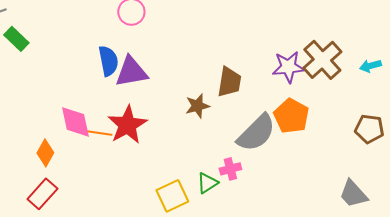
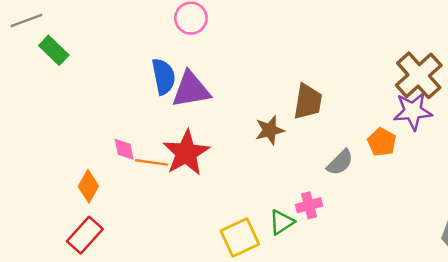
purple star: (288, 67) -> (413, 111), moved
orange pentagon: (291, 116) -> (382, 142), size x0.7
pink diamond: (75, 122) -> (124, 149), size x0.6
gray semicircle: (256, 133) -> (340, 162), size x0.6

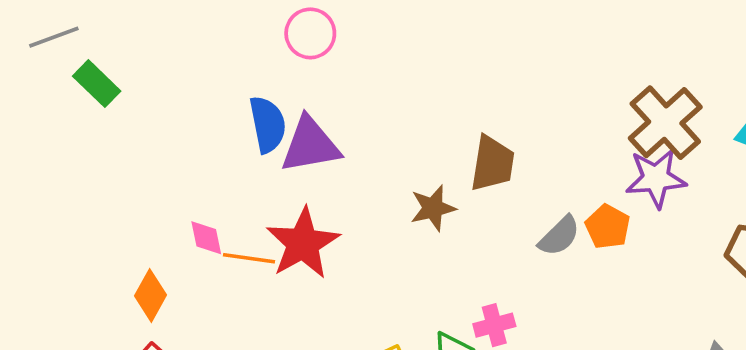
gray semicircle: (340, 162) -> (559, 236), moved

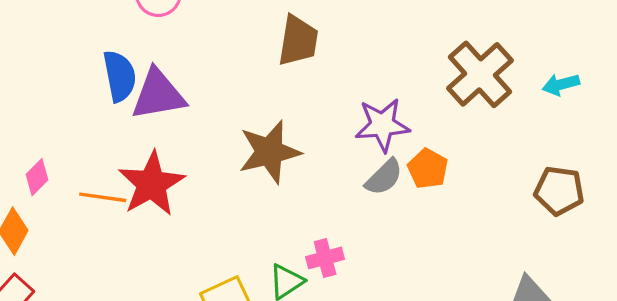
brown trapezoid: (492, 163) -> (298, 41), moved
purple star: (656, 178) -> (382, 125), moved
brown star: (433, 208) -> (269, 152), size x1.5
pink diamond: (206, 238) -> (37, 177), moved, turned 57

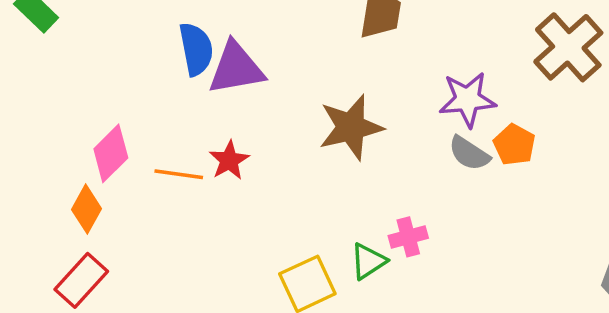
pink diamond: (37, 177) -> (111, 153), size x1.5
gray semicircle: (384, 177) -> (469, 153), turned 78
red star: (152, 184) -> (229, 160), size x0.6

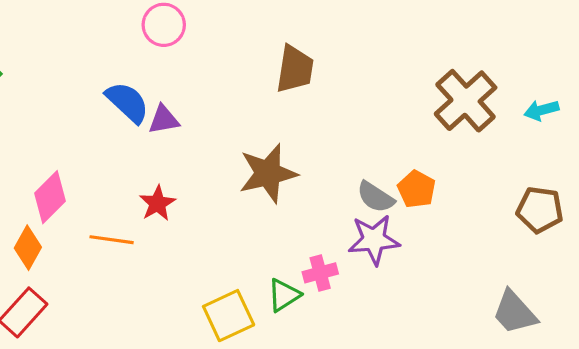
blue semicircle: (196, 49) -> (127, 102), turned -36
purple triangle: (236, 68) -> (164, 120), size x0.6
purple star: (467, 99) -> (374, 240), moved
orange line: (179, 174) -> (112, 240), moved

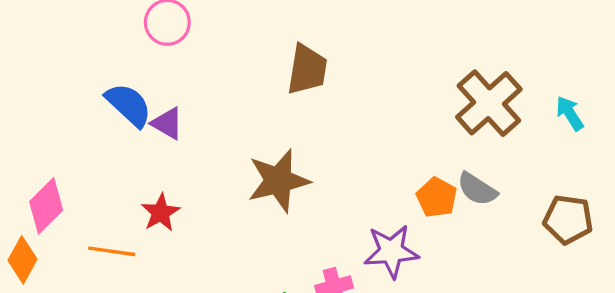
cyan arrow: (541, 110) -> (570, 113), turned 72
purple triangle: (164, 120) -> (167, 123), turned 40
gray semicircle: (375, 197) -> (477, 189), moved

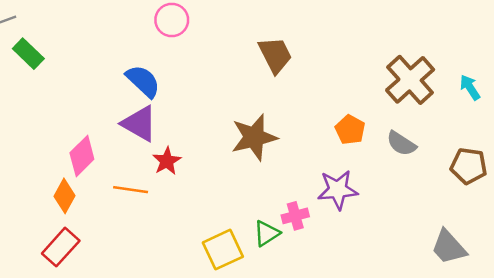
brown trapezoid: (307, 70) -> (275, 55), turned -36
purple triangle: (167, 123) -> (139, 124), moved, size x1.5
orange pentagon: (437, 197) -> (350, 130), moved

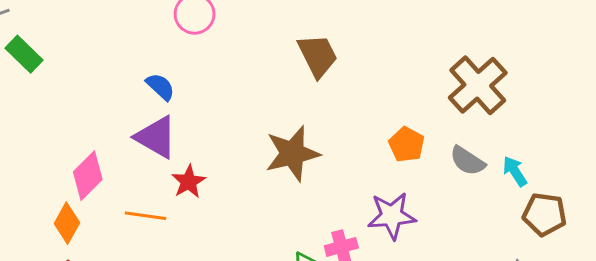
blue semicircle: (143, 81) -> (160, 87), size x0.7
cyan arrow: (470, 87) -> (515, 171), moved
brown pentagon: (469, 166) -> (545, 214), moved

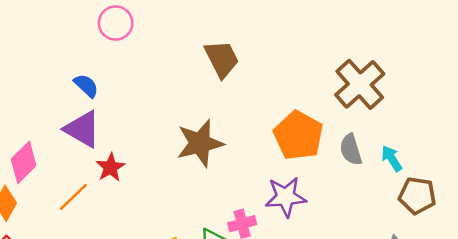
orange pentagon: (407, 145) -> (298, 136), size x1.6
gray semicircle: (467, 161) -> (351, 150), turned 40
orange line: (146, 216) -> (73, 197), turned -52

